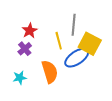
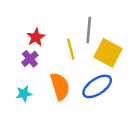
blue ellipse: (77, 58) -> (97, 86), moved

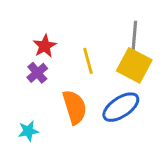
gray line: (89, 30) -> (134, 37), moved
cyan star: (24, 94) -> (28, 131), moved

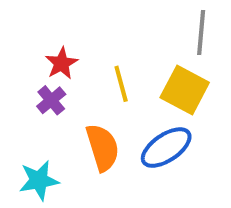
gray line: (134, 37) -> (201, 33), moved
cyan star: (28, 131) -> (39, 180), size x1.4

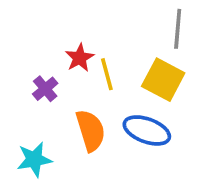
red star: (61, 63) -> (80, 58), moved
blue ellipse: (166, 148) -> (147, 130), turned 54

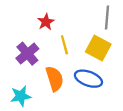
red star: (80, 58) -> (46, 22), moved
purple cross: (45, 89) -> (27, 54), size x1.5

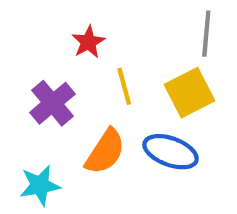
yellow square: (98, 48) -> (190, 93), turned 35
orange semicircle: (55, 79) -> (105, 152), turned 50

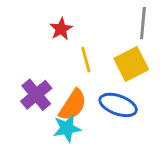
purple cross: (53, 103) -> (36, 95), moved
cyan star: (40, 185) -> (67, 128), moved

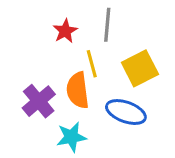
gray line: (143, 23) -> (107, 25), moved
orange semicircle: (73, 105) -> (78, 90), moved, turned 140

